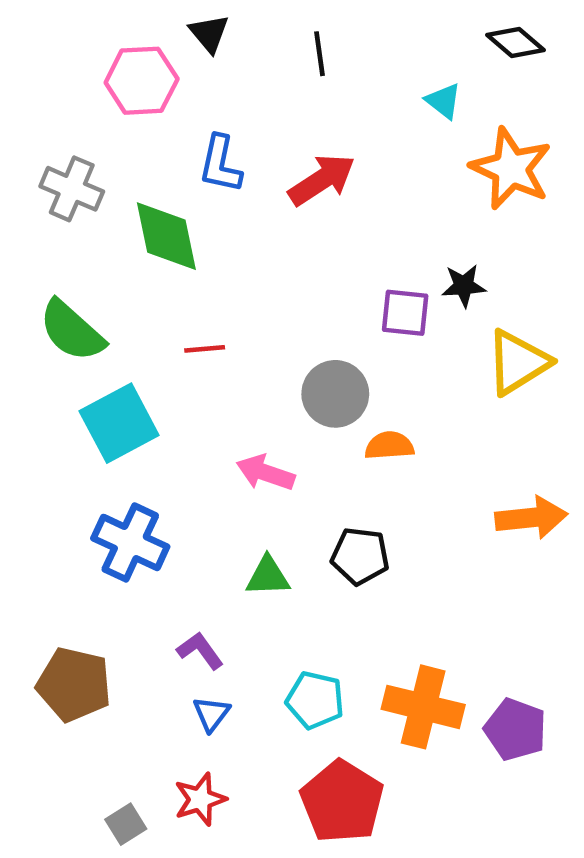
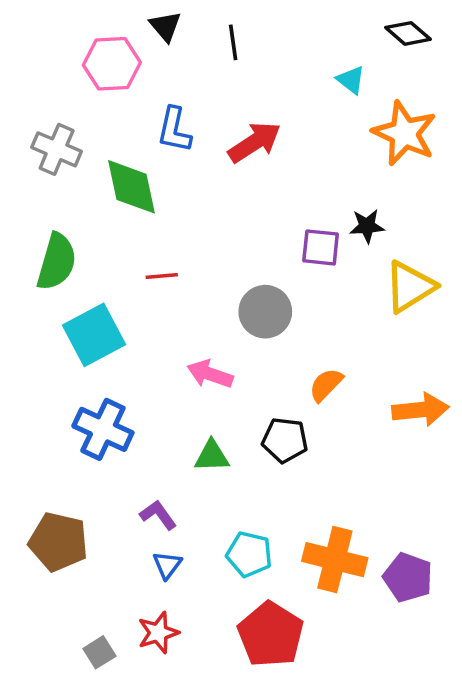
black line: (320, 54) -> (233, 42), moved
green semicircle: (72, 331) -> (57, 262), turned -116
orange semicircle: (389, 446) -> (326, 385), moved, turned -42

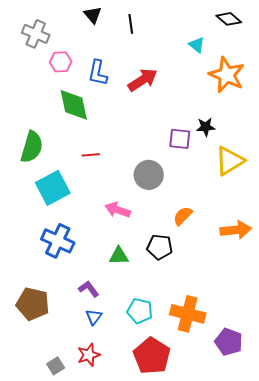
pink hexagon: (112, 64) -> (61, 62), moved, size x0.7
gray cross: (57, 149) -> (36, 34), moved
purple pentagon: (408, 577) -> (229, 342), moved

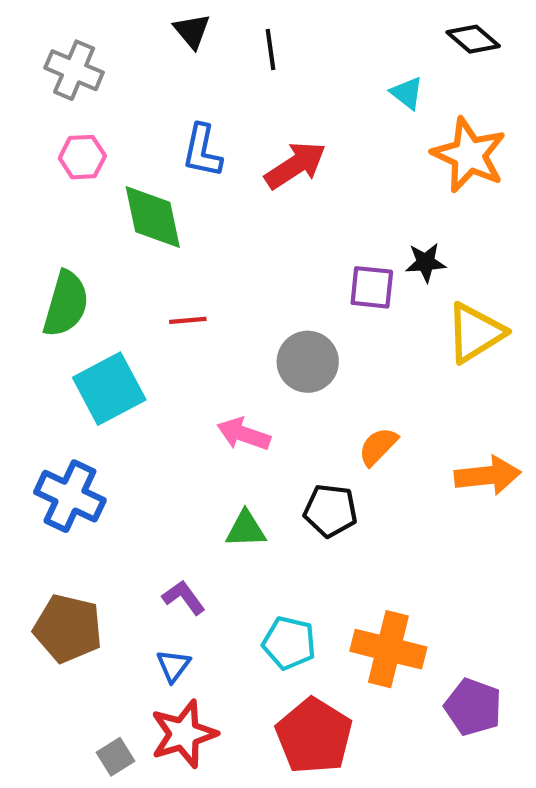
pink hexagon: (61, 62) -> (82, 157), moved
blue cross: (58, 241) -> (70, 496), moved
blue triangle: (94, 317) -> (173, 666), moved
red star: (89, 355) -> (184, 734), size x1.4

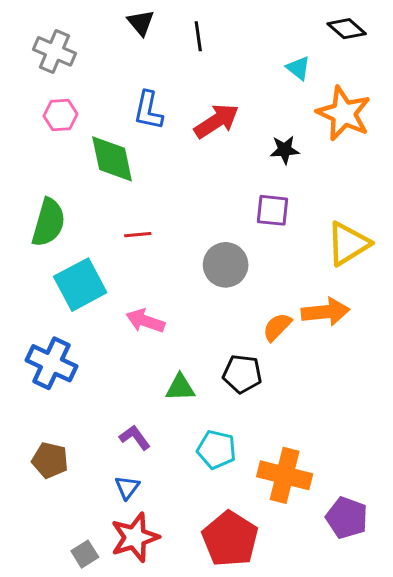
black star: (426, 262) -> (285, 150), moved
pink arrow: (244, 434) -> (145, 321), moved
orange arrow: (488, 475) -> (326, 312), moved
brown pentagon: (68, 628) -> (50, 460), size x0.7
cyan pentagon: (289, 643) -> (216, 450), moved

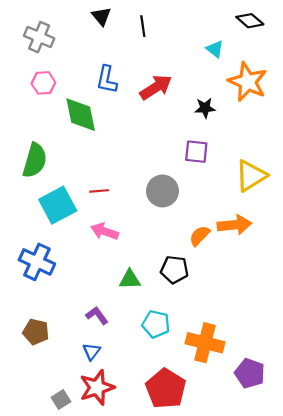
red line: (138, 235) -> (99, 191), moved

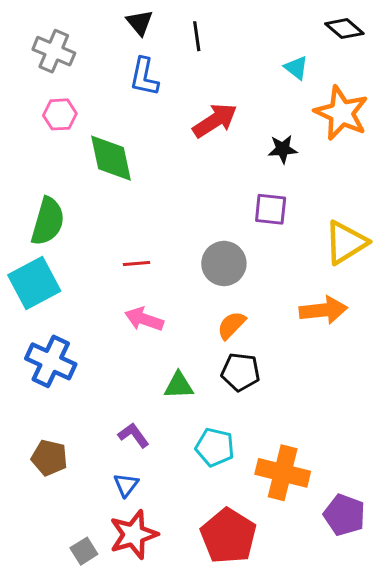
blue L-shape: (107, 80) -> (144, 77), moved
cyan square: (58, 205) -> (34, 283), moved
orange semicircle: (200, 236) -> (231, 325), moved

